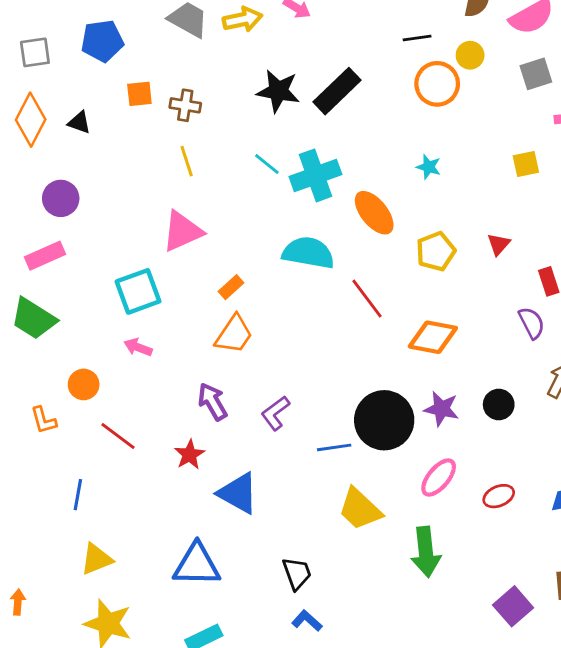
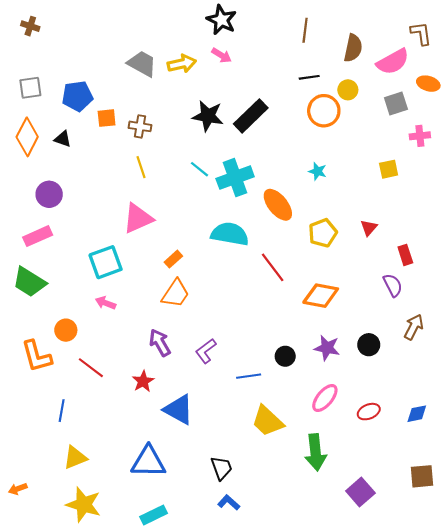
blue pentagon: (102, 41) -> (77, 96), moved
orange L-shape: (44, 420) -> (37, 356), size x1.6
black circle: (384, 420) -> (285, 356), size x0.5
orange arrow: (18, 602) -> (18, 489), turned -114
purple square: (513, 606) -> (360, 492), moved

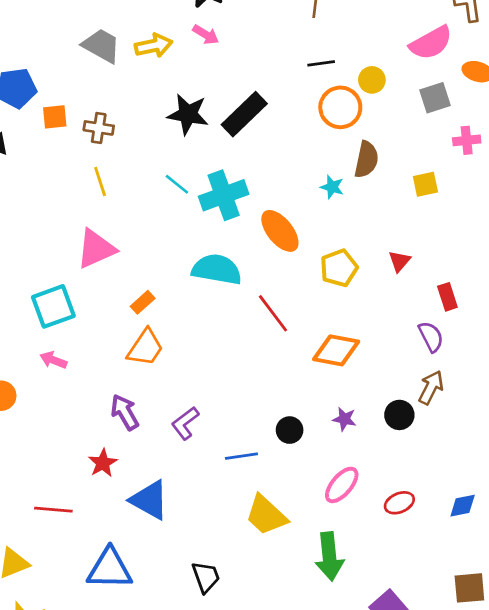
brown semicircle: (353, 48) -> (366, 160), moved
brown arrow: (414, 327) -> (431, 387), moved
purple star: (327, 348) -> (344, 419), size x0.7
red line: (91, 368) -> (53, 510), moved, turned -32

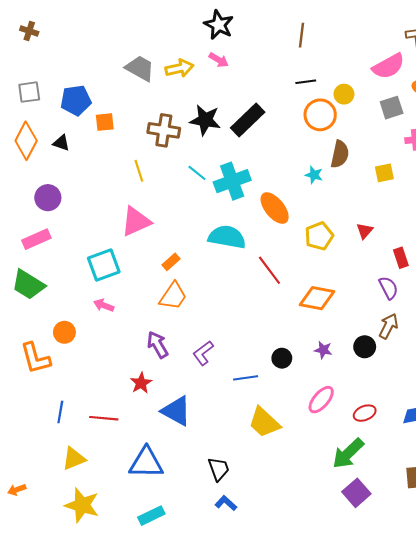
brown cross: (99, 128) -> (164, 130), moved, size x1.4
green arrow: (329, 556) -> (348, 453), moved, turned 52

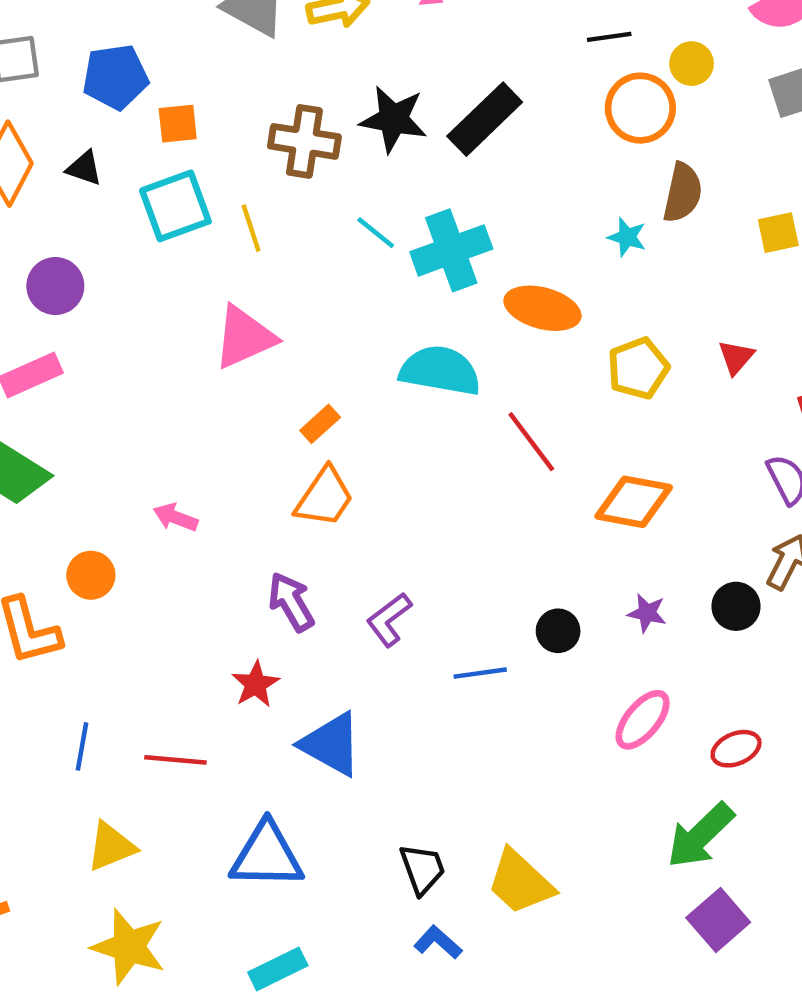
orange ellipse: (275, 208) -> (542, 308), turned -36
cyan square: (104, 265) -> (175, 206), moved
yellow trapezoid: (264, 422) -> (520, 882), moved

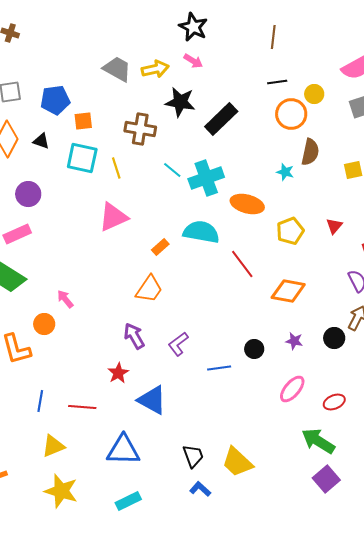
black star: (393, 119) -> (180, 102), moved
cyan square: (175, 206) -> (82, 158), turned 32
orange rectangle: (320, 424) -> (160, 247), moved
pink arrow: (175, 517) -> (65, 299), moved, turned 30
green arrow: (700, 835) -> (318, 441), turned 76

